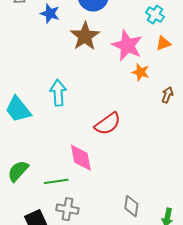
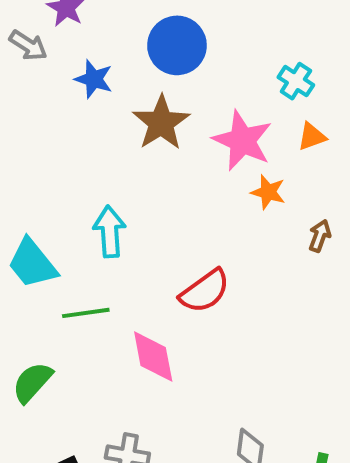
green line: (56, 181) -> (86, 313), moved

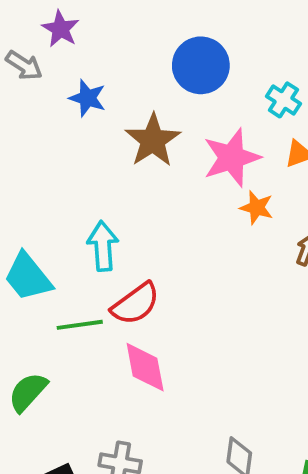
blue circle: (177, 45) -> (201, 65), moved
pink star: (242, 141) -> (232, 158), turned 30
red semicircle: (205, 291) -> (135, 304), moved

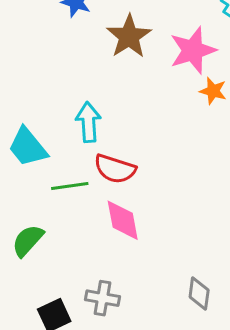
red semicircle: (135, 304) -> (115, 169), turned 54

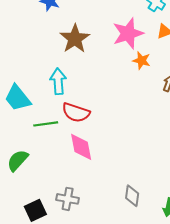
brown star: (129, 36) -> (75, 39), moved

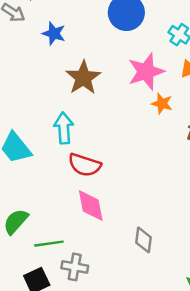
green line: (46, 124) -> (49, 244), moved
gray diamond: (132, 196) -> (144, 240), moved

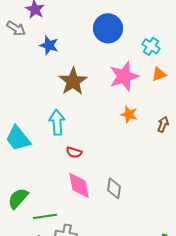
orange star: (162, 103) -> (129, 114), moved
red semicircle: (85, 165) -> (74, 152), size x0.6
gray diamond: (144, 240) -> (114, 188), moved

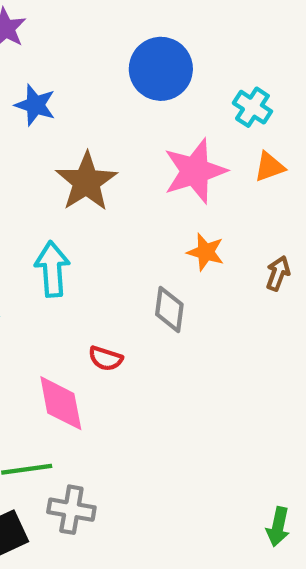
red semicircle: (74, 152) -> (105, 358), moved
pink diamond: (79, 185) -> (61, 403), moved
gray diamond: (114, 188) -> (169, 309), moved

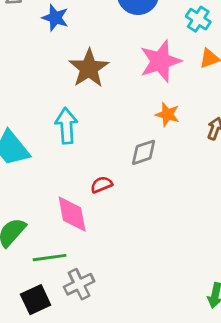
gray diamond: (169, 309) -> (144, 152), turned 64
red semicircle: (105, 358) -> (101, 185), turned 140
gray cross: (71, 510) -> (79, 284), turned -36

